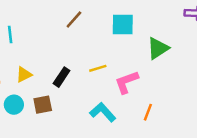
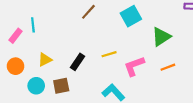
cyan square: (123, 25) -> (131, 16), turned -30
orange line: (148, 112) -> (168, 67), moved, turned 48

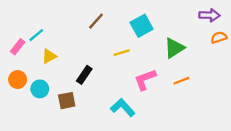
cyan line: (33, 25) -> (36, 35), turned 56
yellow line: (109, 54) -> (122, 53), moved
yellow triangle: (45, 60) -> (49, 56), moved
cyan circle: (36, 86) -> (40, 89), moved

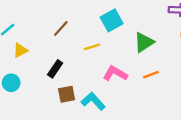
brown line: (96, 21) -> (61, 28), moved
pink L-shape: (145, 80) -> (115, 73), turned 50
brown square: (67, 101) -> (67, 94), moved

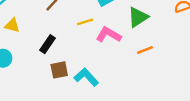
yellow triangle: (20, 50) -> (12, 25), turned 42
pink L-shape: (115, 73) -> (109, 35), moved

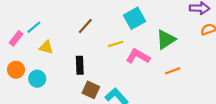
black rectangle: (47, 44) -> (80, 65), turned -36
brown square: (59, 70) -> (91, 90), turned 36

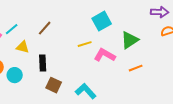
brown line: (85, 26) -> (45, 28), moved
black rectangle: (80, 65) -> (43, 63), moved
brown square: (91, 90) -> (54, 85), moved

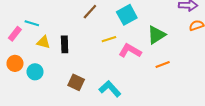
brown line: (45, 28) -> (90, 12), moved
cyan line: (12, 29) -> (32, 23), turned 56
black rectangle: (43, 63) -> (65, 44), moved

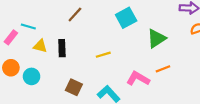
brown line: (90, 12) -> (75, 15), moved
yellow line: (109, 39) -> (103, 55), moved
pink L-shape: (130, 51) -> (138, 79), moved

